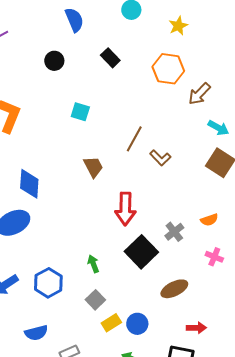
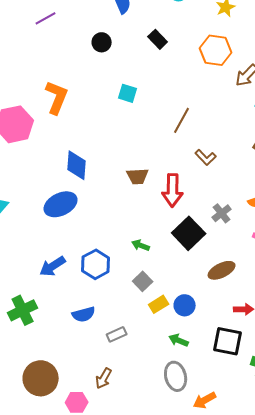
brown L-shape: (160, 158) -> (206, 157), moved
brown trapezoid: (93, 167) -> (138, 176), moved, turned 115
green arrow: (93, 264) -> (141, 245), turned -48

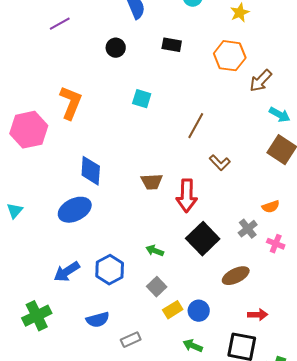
black rectangle: (158, 39) -> (172, 45), turned -36
gray cross: (222, 213) -> (248, 229), moved

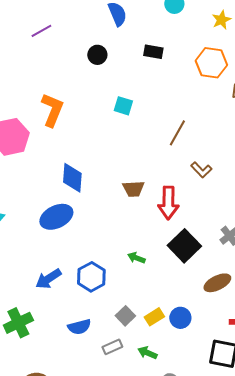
gray square: (157, 287) -> (125, 316), moved
green arrow: (193, 346) -> (147, 353), moved

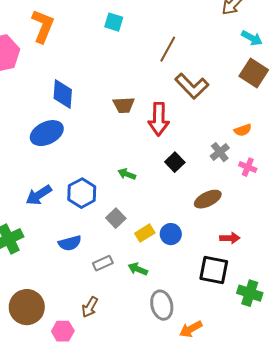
brown L-shape: (201, 170) -> (192, 86), size x1.6
black square: (184, 246) -> (175, 162), size x0.6
gray square: (125, 316) -> (116, 218), moved

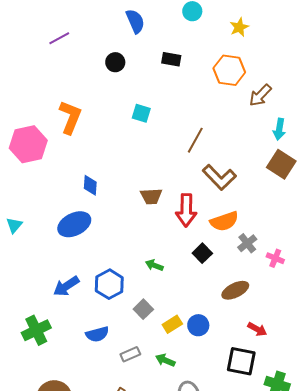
cyan arrow: (252, 38) -> (279, 129), turned 70
blue diamond: (63, 94) -> (90, 185), size x0.7
orange semicircle: (243, 130) -> (224, 221), moved, size x1.6
red arrow: (230, 238) -> (257, 329), turned 30

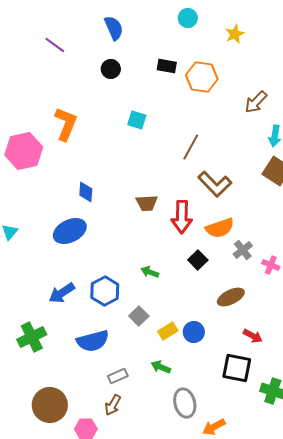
blue semicircle: (135, 21) -> (114, 28), moved
purple line: (59, 38) -> (55, 45), turned 65
orange hexagon: (229, 70) -> (202, 77), moved
blue semicircle: (97, 334) -> (93, 341), size x1.4
gray rectangle: (130, 354) -> (118, 376), moved

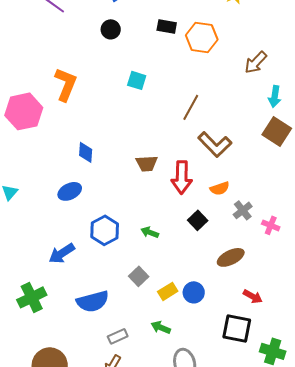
orange semicircle: (220, 228) -> (220, 188), size x0.7
blue ellipse: (70, 231) -> (70, 191), size x0.7
blue hexagon: (105, 291) -> (105, 230), moved

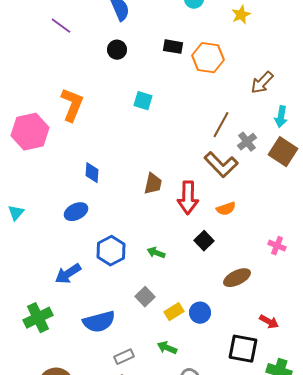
brown line: (191, 107) -> (221, 125), moved
brown trapezoid: (147, 163) -> (153, 184), turned -75
gray cross: (243, 210) -> (247, 142), moved
red arrow: (253, 296) -> (269, 322), moved

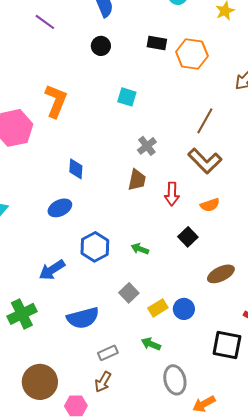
gray cross: (247, 142) -> (147, 146), moved
red arrow: (188, 198) -> (172, 194), size x0.7

